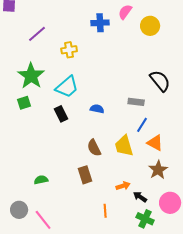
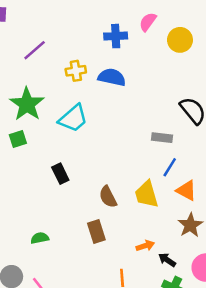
blue semicircle: (97, 109) -> (112, 77), moved, size x1.5
black rectangle: (61, 114) -> (60, 174), moved

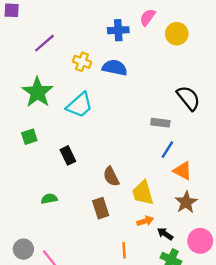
yellow cross: (76, 71) -> (82, 62), turned 30
green square: (18, 139) -> (29, 137), moved
yellow trapezoid: (147, 194) -> (143, 193), moved
green semicircle: (40, 238) -> (49, 199), moved

